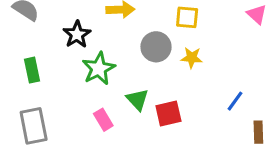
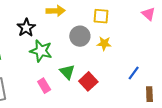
green star: (99, 69) -> (41, 51), turned -30
red square: (168, 114) -> (88, 81), turned -30

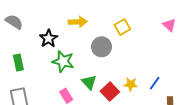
yellow square: (101, 16) -> (122, 27), turned -35
yellow star: (104, 43) -> (131, 84), moved

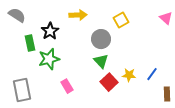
green star: (63, 61) -> (49, 59), moved, turned -30
green rectangle: (18, 62) -> (30, 43), moved
green triangle: (89, 82) -> (101, 61), moved

